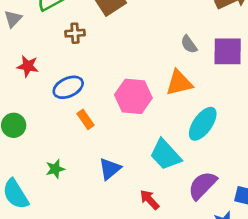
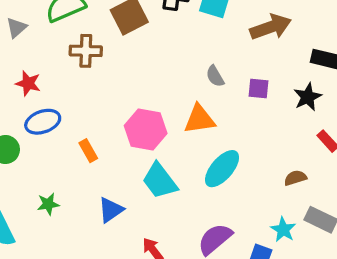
brown cross: (75, 33) -> (86, 51), size x1.4
purple square: (228, 51) -> (259, 89), size x0.6
blue ellipse: (68, 87) -> (43, 122), moved
cyan trapezoid: (165, 155) -> (160, 181), moved

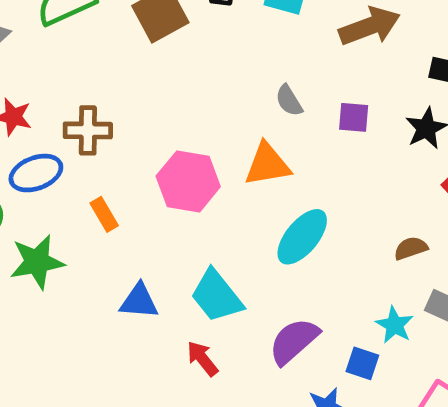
brown cross: (86, 51) -> (88, 130), moved
cyan trapezoid: (160, 181) -> (217, 296), moved
green star: (48, 204) -> (37, 262), moved, size x1.6
blue triangle: (111, 210) -> (139, 301), turned 40

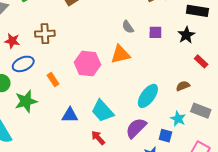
brown cross: (88, 130) -> (45, 34), moved
cyan ellipse: (302, 237) -> (148, 96), moved

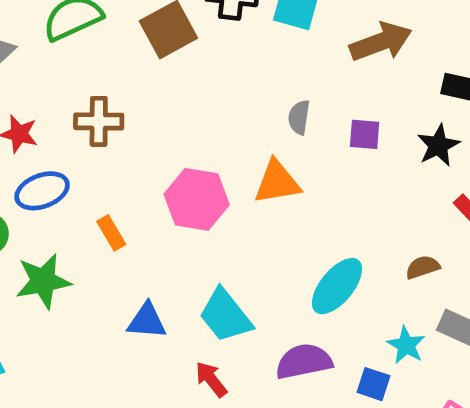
gray semicircle: (128, 27) -> (299, 117), turned 40
purple semicircle: (136, 128) -> (304, 361), turned 30

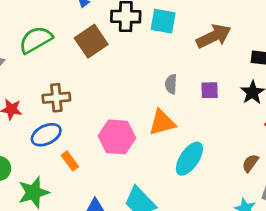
blue ellipse: (42, 191) -> (46, 135), moved
brown semicircle: (423, 267) -> (250, 163), turned -30
cyan ellipse: (337, 286) -> (189, 159), moved

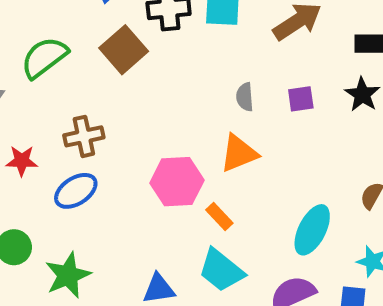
cyan ellipse: (189, 159) -> (312, 230), moved
orange rectangle: (70, 161) -> (219, 217), moved

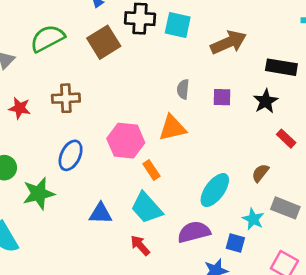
blue ellipse: (76, 191) -> (71, 155), moved, turned -40

